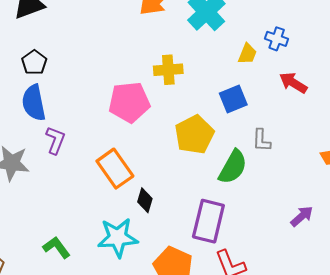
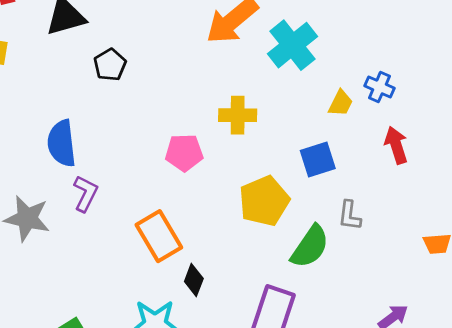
black pentagon: (34, 62) -> (110, 65), moved
red arrow: (293, 83) -> (396, 145), turned 36
pink pentagon: (129, 102) -> (184, 153), size x0.7

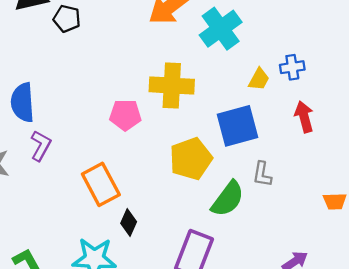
black pentagon: (110, 65) -> (67, 19), moved, turned -30
blue cross: (379, 87) -> (292, 67), turned -35
yellow cross: (238, 115) -> (172, 86), size x1.4
blue square: (318, 160) -> (238, 126), size x1.4

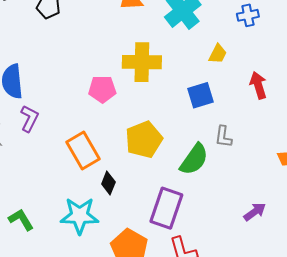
blue cross: (292, 67) -> (248, 15), moved
blue square: (238, 126) -> (200, 95), size x0.7
yellow pentagon: (191, 159) -> (144, 140), moved

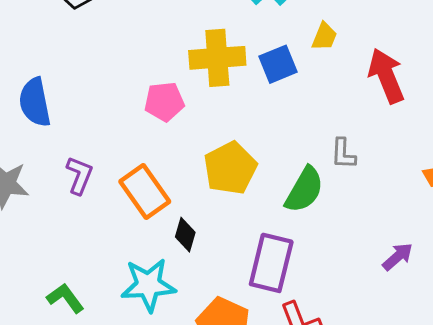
red arrow: (258, 85) -> (386, 76), size x1.4
blue square: (200, 95) -> (278, 64), moved
purple L-shape: (29, 118) -> (79, 175), moved

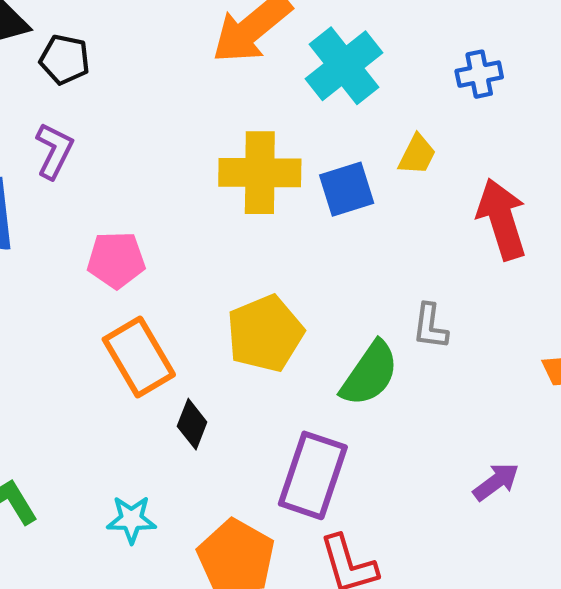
pink pentagon: (164, 102) -> (116, 260), moved
purple L-shape: (79, 175) -> (54, 151), moved
cyan star: (148, 285) -> (131, 519), moved, size x0.6

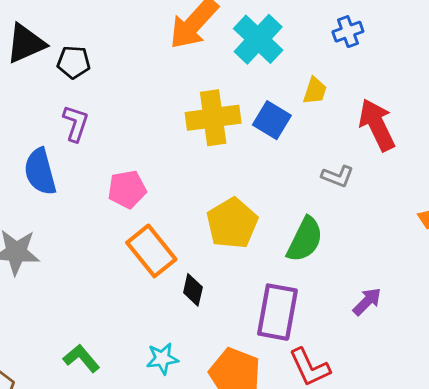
blue square: (347, 189) -> (272, 120), turned -33
gray L-shape: (430, 326) -> (338, 176), moved, turned -68
purple arrow: (496, 482) -> (367, 302), moved

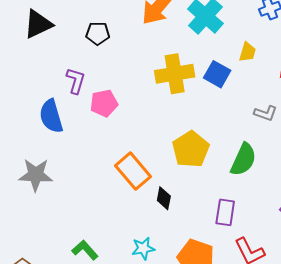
black pentagon: (74, 62) -> (98, 33), moved
pink pentagon: (127, 189) -> (104, 103), moved
purple rectangle: (277, 312) -> (225, 212), size x0.7

